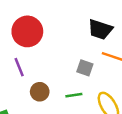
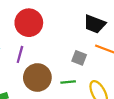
purple line: (19, 67) -> (20, 54), turned 35
brown circle: (40, 92) -> (37, 78), size x1.6

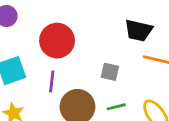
gray square: (79, 58) -> (110, 72), moved

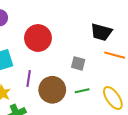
purple line: (52, 81) -> (29, 79), moved

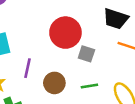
red circle: (38, 38) -> (65, 33), moved
brown circle: (52, 90) -> (54, 83), size x0.7

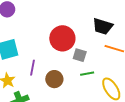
green line: (89, 86) -> (87, 74), moved

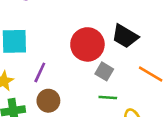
black trapezoid: (103, 26) -> (125, 36), moved
brown circle: (54, 79) -> (48, 101), moved

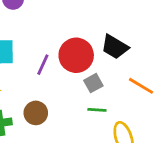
gray square: (104, 71) -> (93, 83), turned 30
purple line: (40, 72) -> (43, 65), moved

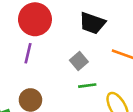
red circle: (76, 55) -> (35, 19), moved

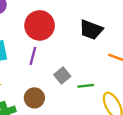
gray square: (79, 61) -> (62, 75), moved

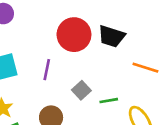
red circle: (40, 25) -> (74, 35), moved

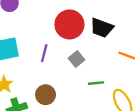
gray square: (81, 90) -> (76, 59), moved

